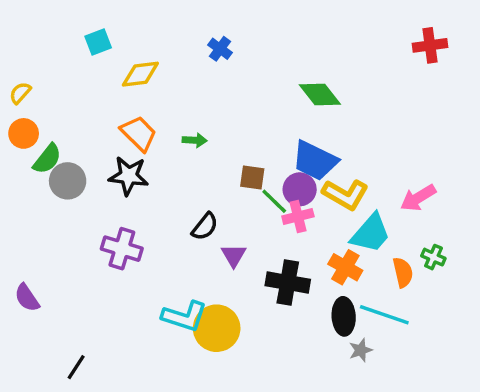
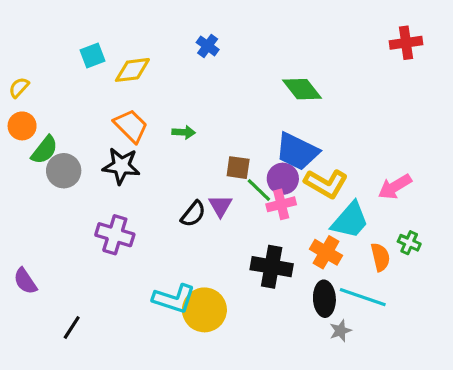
cyan square: (98, 42) -> (92, 56), moved
purple triangle: (234, 255) -> (220, 206), moved
black line: (76, 367) -> (72, 327), moved

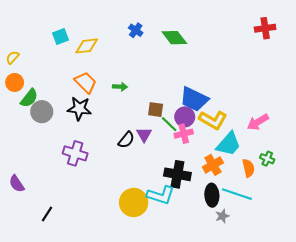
green diamond: (302, 89) -> (174, 38), moved
orange cross: (326, 252) -> (213, 165), turned 30
cyan L-shape: (174, 299) -> (161, 195), moved

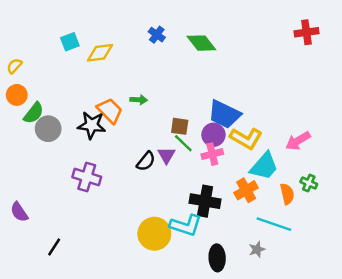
orange trapezoid: (86, 82) -> (110, 111), moved
green line: (169, 124) -> (183, 143), moved
black ellipse: (212, 195) -> (217, 258), moved

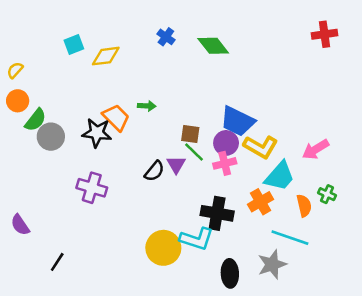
gray star: (257, 249) -> (272, 264), size x1.6

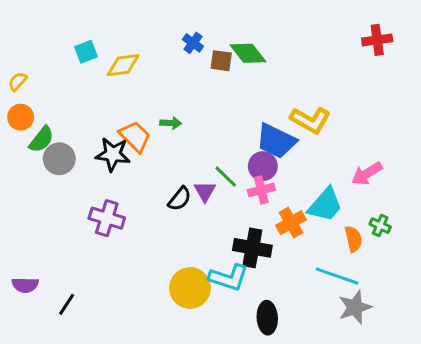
brown square: (190, 134) -> (221, 61), moved
yellow L-shape: (261, 147) -> (310, 120), moved
orange cross: (261, 202) -> (291, 223), moved
purple semicircle: (20, 225) -> (25, 285), moved, turned -55
gray star: (272, 264) -> (355, 307), moved

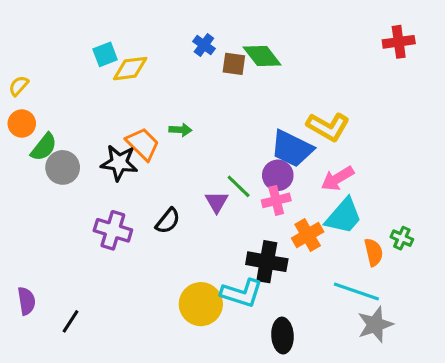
cyan square: (86, 52) -> (105, 54), moved
pink arrow: (367, 174) -> (337, 178), moved
black semicircle: (180, 199) -> (168, 221), moved
purple semicircle: (25, 285) -> (27, 301), turned -100

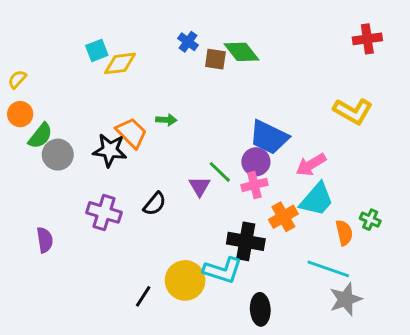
yellow L-shape: (328, 127) -> (353, 111), moved
purple semicircle: (27, 301) -> (45, 240), moved
black line: (70, 321) -> (143, 296), moved

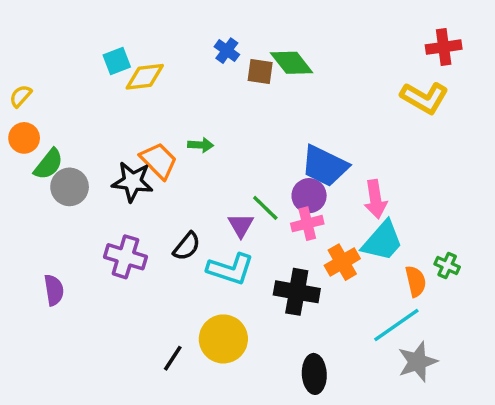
yellow L-shape: (353, 111) -> (424, 98), moved
pink arrow: (311, 165) -> (375, 199), turned -68
cyan line: (328, 269) -> (396, 325), turned -54
cyan L-shape: (223, 270) -> (230, 269), moved

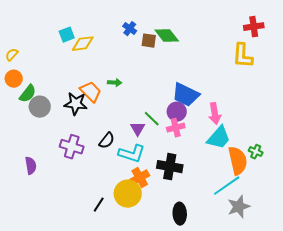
yellow L-shape: (424, 98) -> (243, 56), turned 64
orange cross: (342, 262) -> (140, 178), moved
orange semicircle: (416, 281) -> (238, 161), size x1.6

